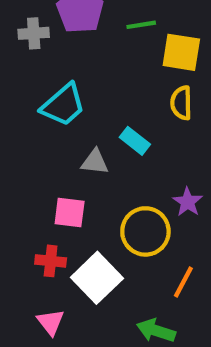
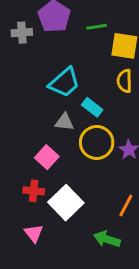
cyan trapezoid: (63, 105) -> (64, 82), moved
pink square: (70, 212) -> (47, 157), turned 35
yellow circle: (145, 231) -> (97, 142), moved

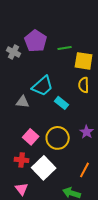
gray cross: (22, 33) -> (14, 52), turned 32
gray triangle: (64, 122) -> (23, 102), moved
yellow circle: (97, 142) -> (58, 138), moved

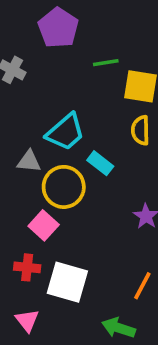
purple pentagon: (36, 41) -> (58, 28), moved
yellow circle: (58, 138) -> (64, 187), moved
white square: (44, 168) -> (67, 282), turned -30

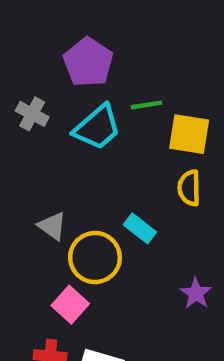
cyan trapezoid: (66, 132) -> (97, 127), moved
gray triangle: (29, 161) -> (52, 226), turned 30

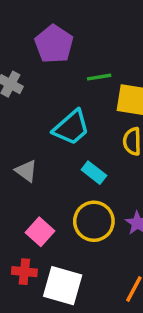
cyan trapezoid: (97, 127) -> (71, 127), moved
yellow circle: (95, 257) -> (94, 221), moved

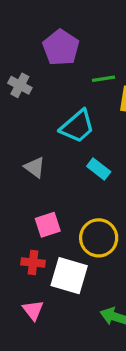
yellow circle: (94, 221) -> (99, 238), moved
pink square: (40, 232) -> (48, 225), turned 30

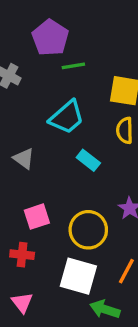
green line: (104, 79) -> (73, 66), moved
white square: (69, 276) -> (78, 276), moved

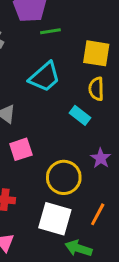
cyan rectangle: (88, 160) -> (80, 115), moved
pink square: (37, 217) -> (21, 149), moved

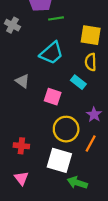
pink square: (21, 149) -> (53, 97), moved, turned 36
orange line: (98, 214) -> (91, 144), moved

